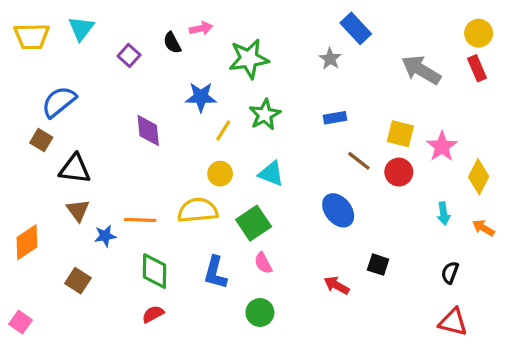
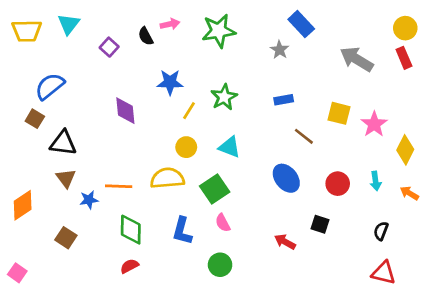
green star: (249, 59) -> (219, 31), moved
red circle: (399, 172) -> (338, 184), moved

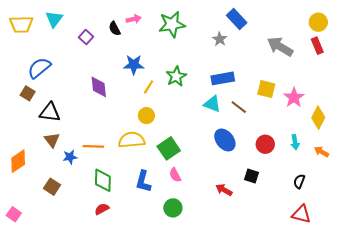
blue rectangle: (284, 100) -> (223, 78), size x1.5
cyan triangle: (229, 147) -> (212, 104), moved

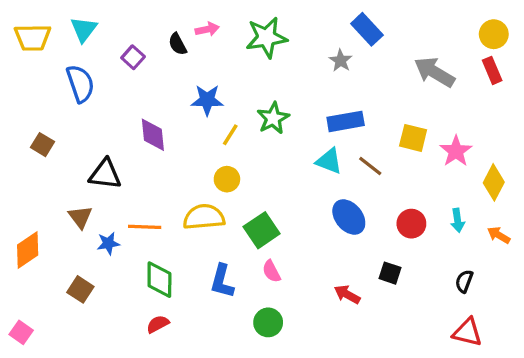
blue semicircle: (39, 68) -> (80, 84), moved, turned 110
black triangle: (50, 112) -> (105, 174), moved

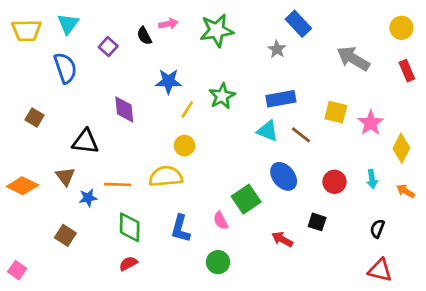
red rectangle: (492, 70) -> (407, 71), moved
green square: (262, 230) -> (246, 199), moved
orange diamond: (28, 250) -> (22, 186), moved, turned 60

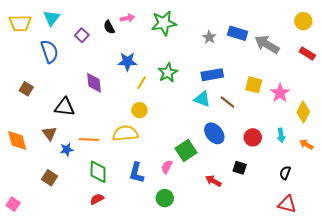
blue rectangle: (298, 24) -> (238, 33), moved, turned -30
red rectangle: (407, 71) -> (307, 53), turned -35
orange diamond: (22, 186) -> (17, 140), turned 50
pink semicircle: (221, 221) -> (167, 167), turned 56

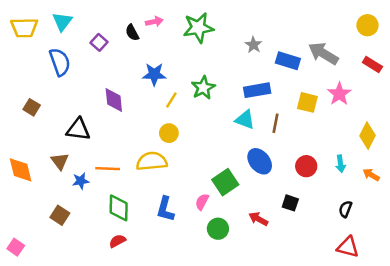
blue rectangle: (238, 33) -> (288, 61), moved
pink star: (280, 93) -> (339, 94), moved
brown line: (227, 102) -> (276, 123), turned 63
green circle: (165, 198) -> (218, 229), moved

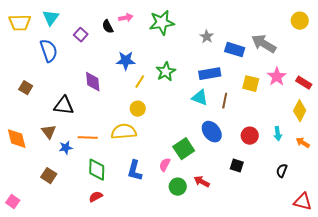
red rectangle: (372, 64) -> (304, 83), moved
red arrow: (258, 219) -> (202, 182), moved
red triangle: (348, 247) -> (303, 202), moved

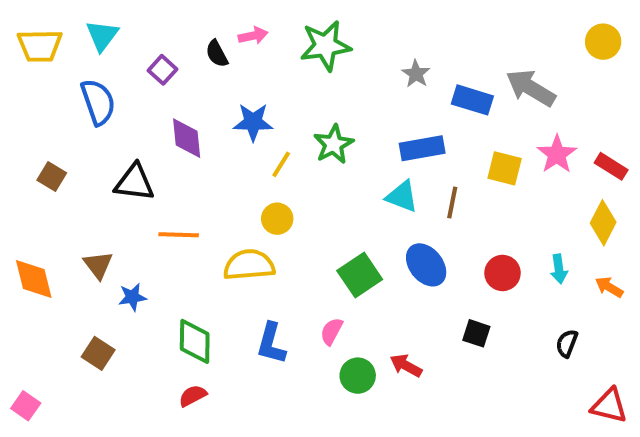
purple diamond: (93, 82) -> (187, 138), moved
black triangle: (64, 106) -> (134, 182), moved
orange line: (88, 138) -> (179, 235), moved
green square: (184, 149) -> (360, 275), moved

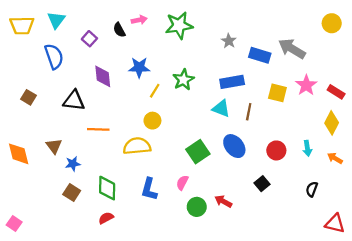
black square: (476, 333) -> (262, 184), turned 32
brown square: (98, 353) -> (72, 192), moved

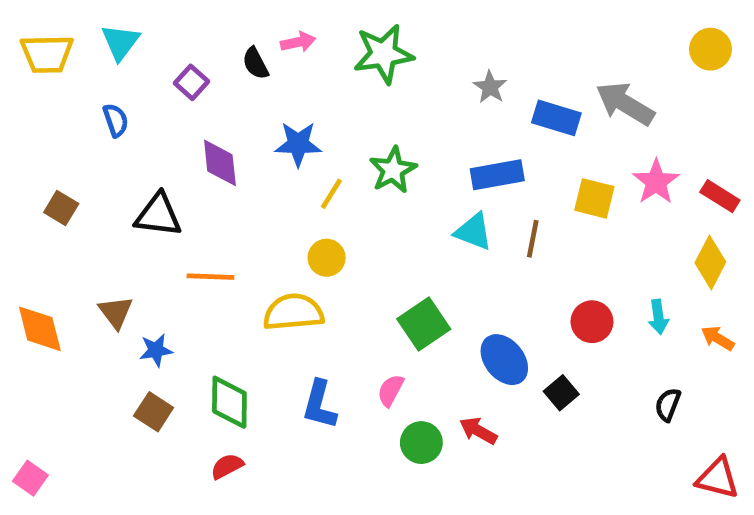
blue semicircle: (54, 56) -> (116, 120), size x0.6
blue ellipse: (234, 146) -> (504, 360), moved

